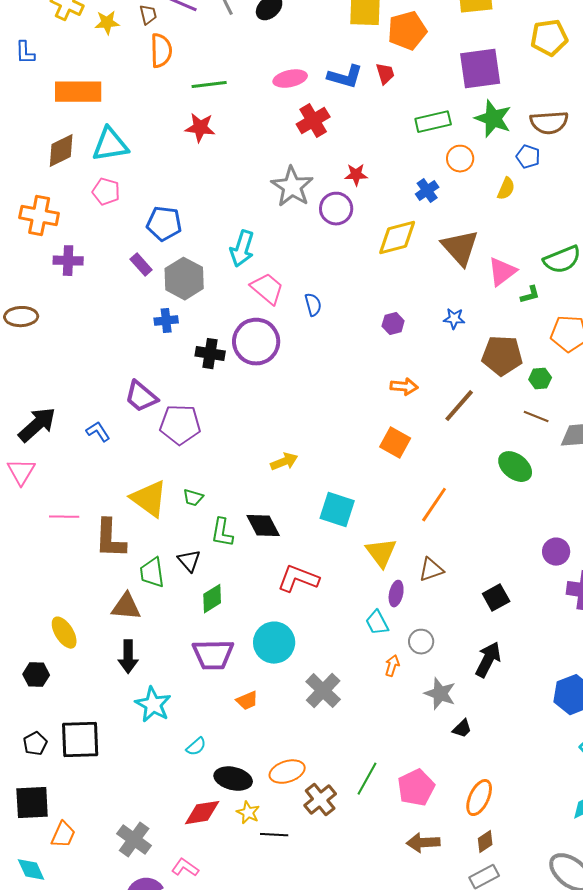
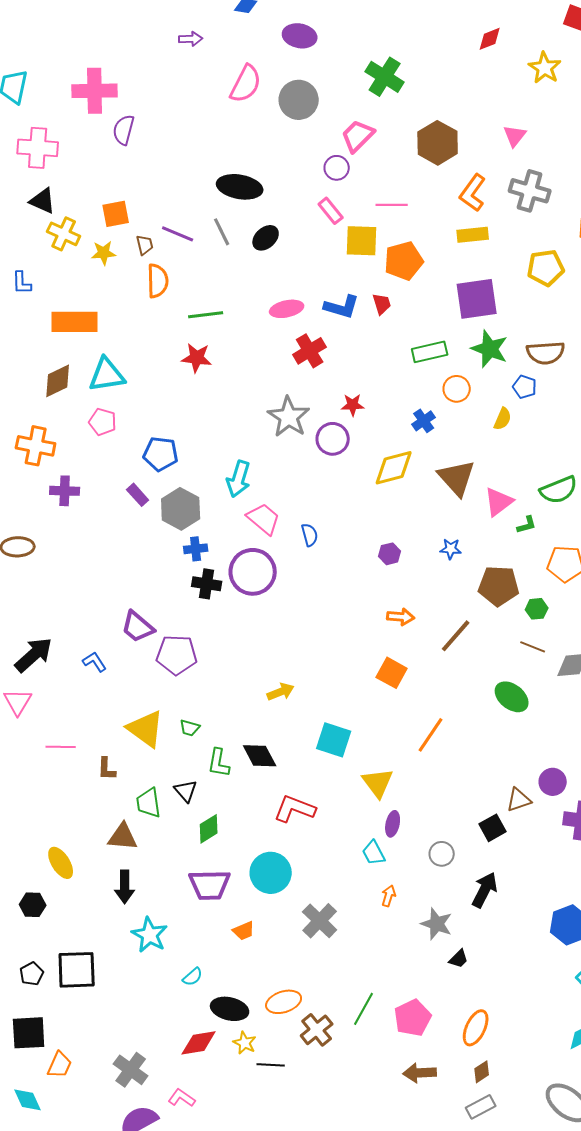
blue cross: (166, 321) -> (196, 549), moved
brown L-shape: (110, 539) -> (107, 769), size x0.6
brown triangle: (431, 570) -> (519, 800), moved
gray circle: (421, 642) -> (442, 854), moved

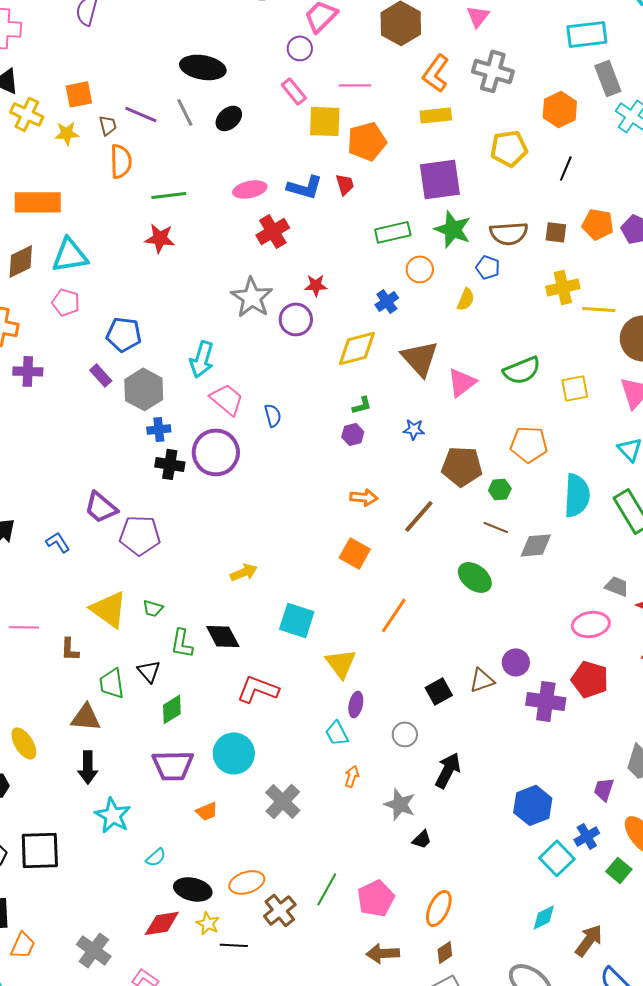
green L-shape: (527, 525) -> (362, 405), moved
black square: (493, 828) -> (439, 691), moved

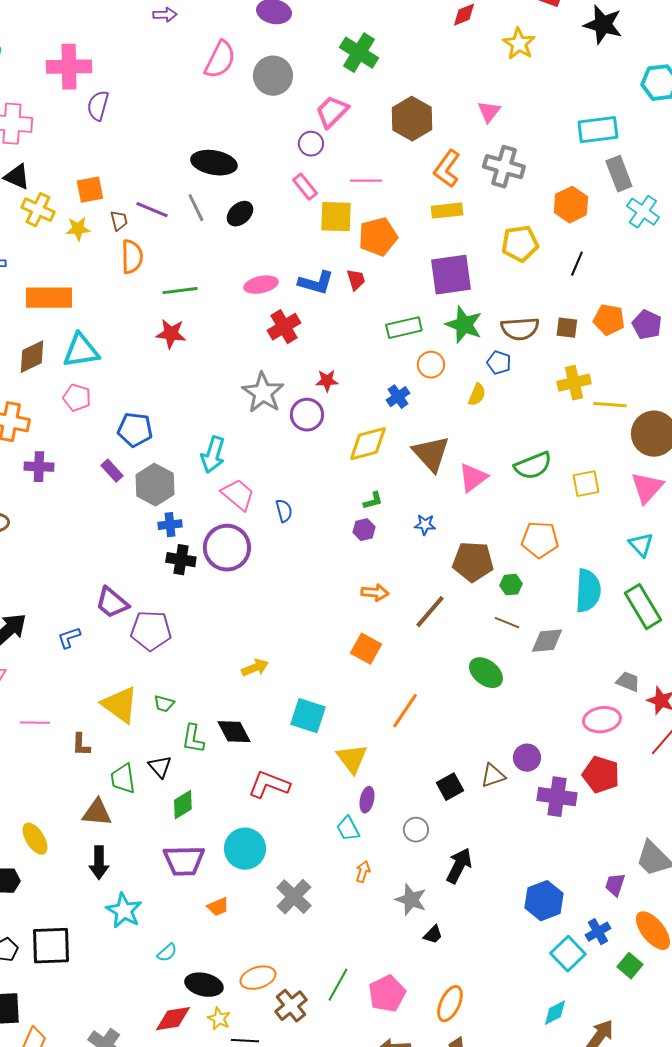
blue L-shape: (58, 542) -> (69, 638), turned -75

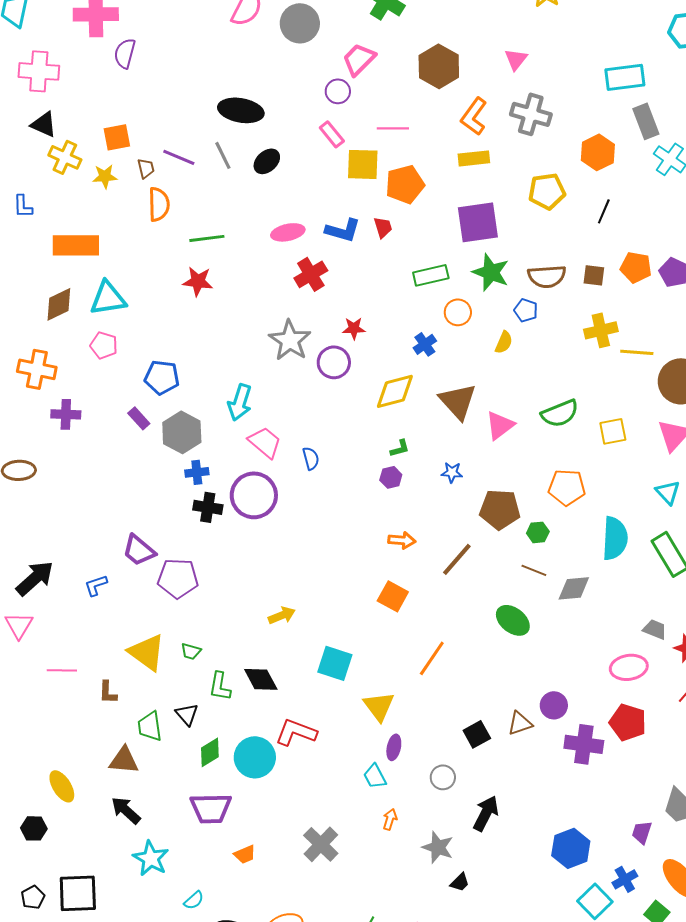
cyan circle: (245, 849) -> (255, 757), moved
black arrow: (99, 863) -> (126, 810), turned 132

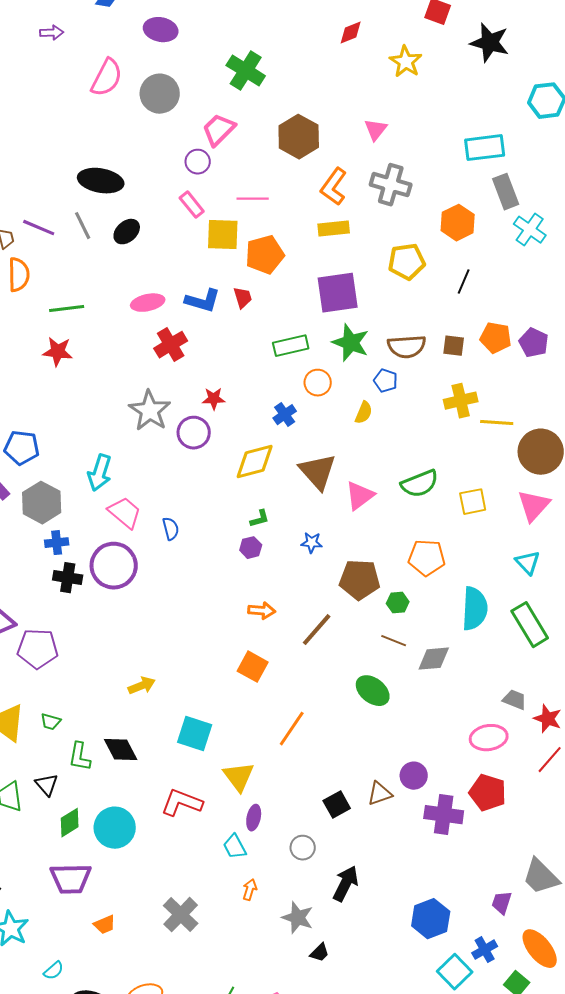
red L-shape: (296, 732) -> (182, 803), moved

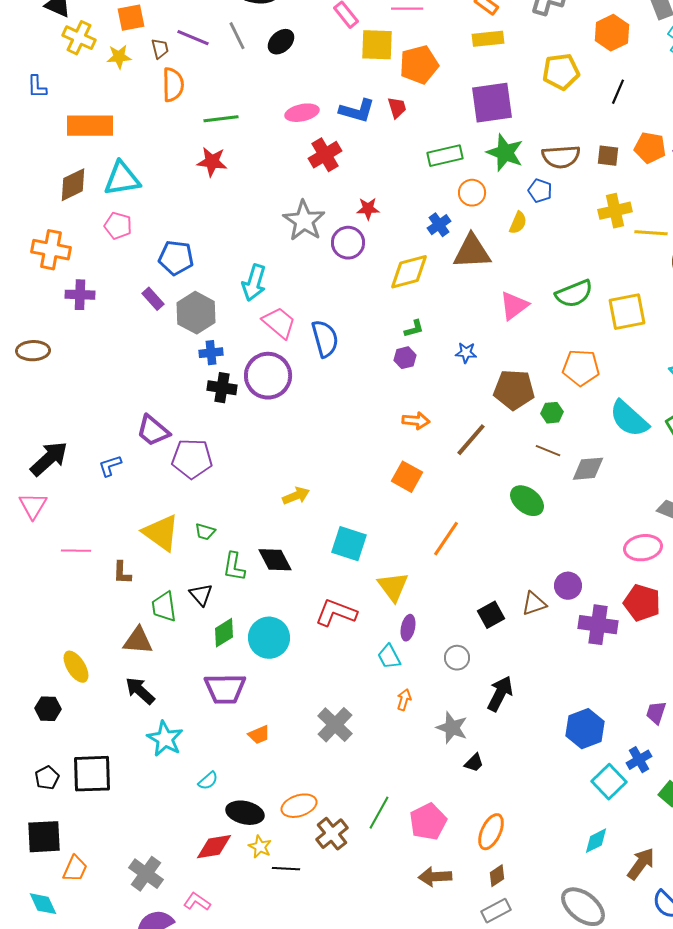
brown triangle: (318, 472) -> (472, 252), moved, turned -51
yellow square: (473, 502) -> (627, 312), size x1.4
blue semicircle: (171, 529) -> (325, 339), size x1.6
cyan semicircle: (475, 609) -> (629, 419), turned 129

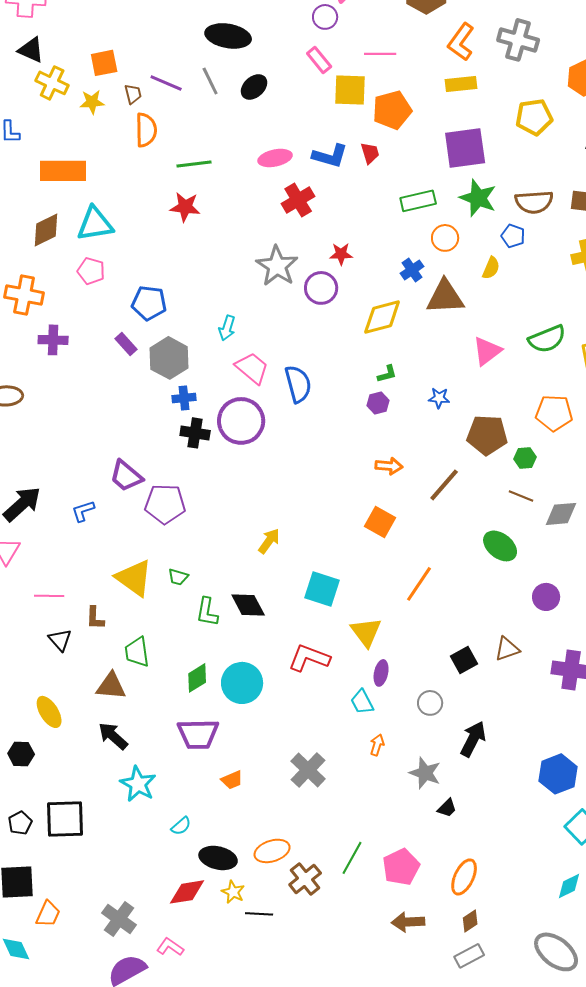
cyan arrow: (254, 283) -> (227, 328), size x0.7
yellow arrow: (296, 496) -> (269, 541), turned -32
purple circle: (568, 586) -> (546, 597), moved
black triangle: (201, 595) -> (60, 640), moved

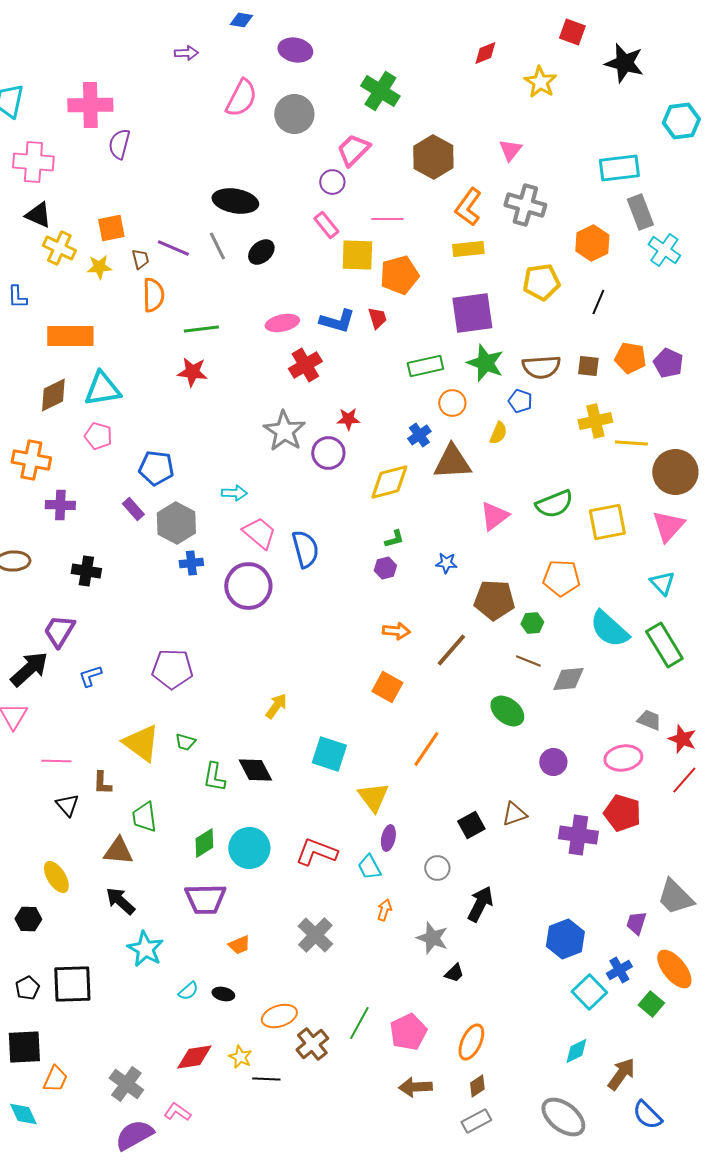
cyan arrow: (227, 328) -> (234, 493), turned -105
black cross: (195, 433) -> (86, 571), moved
purple trapezoid: (126, 476) -> (59, 631), moved, turned 81
red L-shape: (309, 658) -> (316, 852), moved
black ellipse: (218, 858) -> (223, 994), moved, size x0.6

